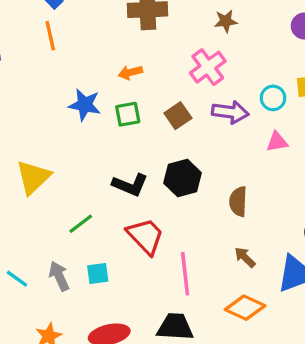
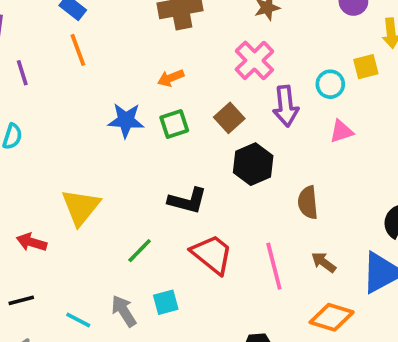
purple arrow: (230, 112) -> (286, 106), turned 84
black hexagon: (183, 178) -> (253, 164), moved
pink line: (185, 274) -> (274, 266), moved

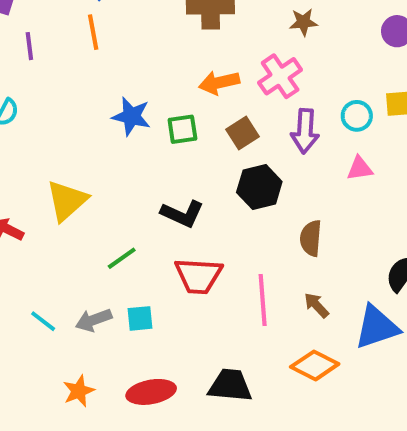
orange arrow: (171, 78) -> (219, 82), moved, size x1.4
red trapezoid: (212, 254) -> (198, 276), turned 135
gray arrow: (124, 311) -> (94, 320), turned -88

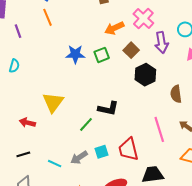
black L-shape: (182, 214) -> (108, 109), moved
red trapezoid: (198, 276) -> (128, 149), moved, turned 85

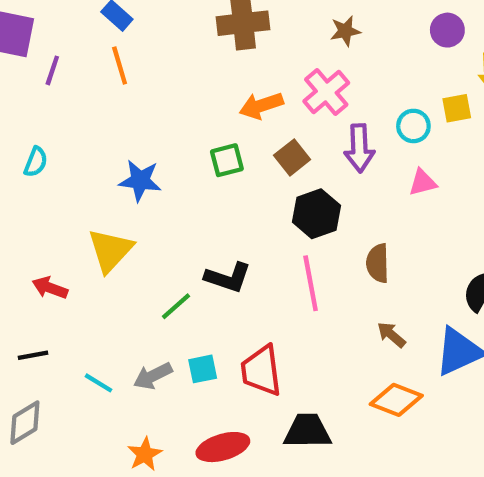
purple line: (18, 31) -> (52, 70), moved, turned 32
blue star: (75, 54) -> (140, 181), moved
pink line: (159, 129) -> (311, 283), moved

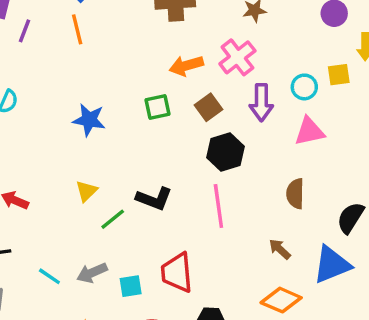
pink triangle: (423, 182) -> (309, 131), size x1.4
yellow triangle: (110, 250) -> (87, 191), moved, size x0.6
brown semicircle: (378, 263) -> (295, 194), moved
cyan square: (203, 369) -> (131, 286), moved

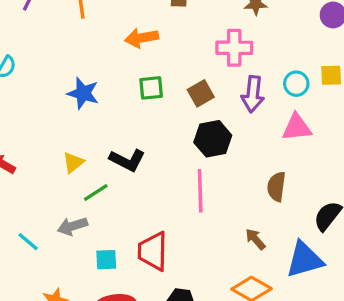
pink cross: (237, 57) -> (234, 48), turned 32
orange arrow: (186, 66) -> (142, 38), moved
black L-shape: (154, 199) -> (127, 160), moved
gray arrow: (92, 273) -> (72, 226), moved

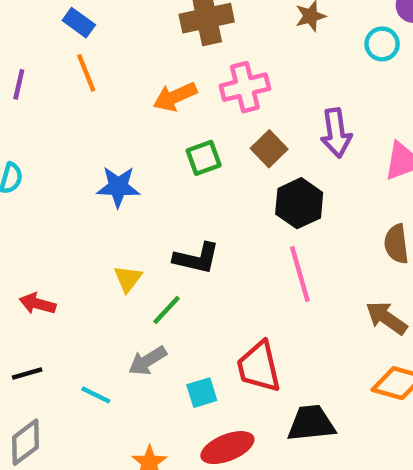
pink cross: (234, 48) -> (245, 87), moved
cyan circle: (296, 84) -> (382, 44), moved
brown arrow: (255, 239) -> (386, 318), size x1.4

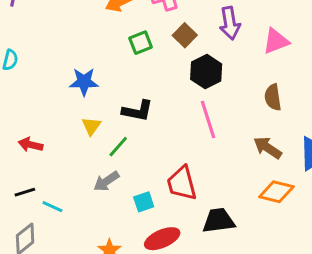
blue star: (118, 187) -> (84, 82), moved
cyan line: (96, 395) -> (52, 207), moved

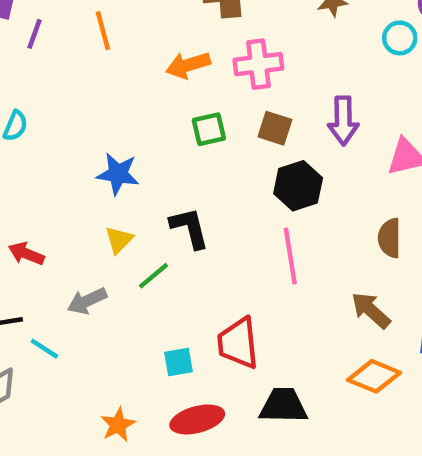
brown square: (185, 35) -> (275, 128), turned -35
black L-shape: (138, 111) -> (190, 228), turned -124
gray arrow: (106, 181) -> (87, 301), moved

